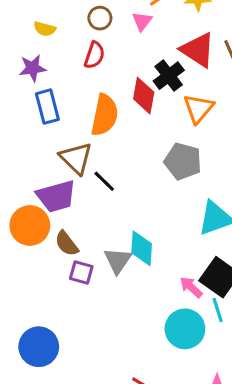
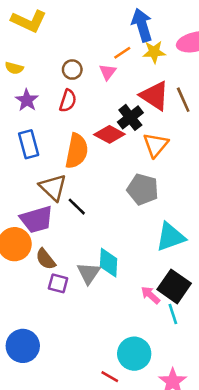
yellow semicircle: (45, 29) -> (14, 68), moved
purple star: (33, 68) -> (27, 100), moved, turned -30
red diamond: (144, 96) -> (109, 134), turned -72
cyan circle: (185, 329) -> (134, 354), moved

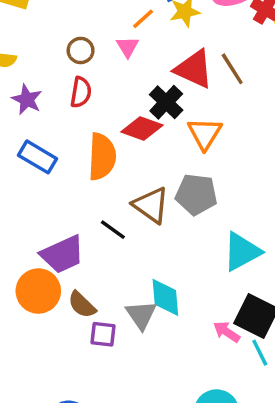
blue rectangle: (29, 144) -> (38, 157), turned -36
brown triangle: (53, 187) -> (151, 205), moved

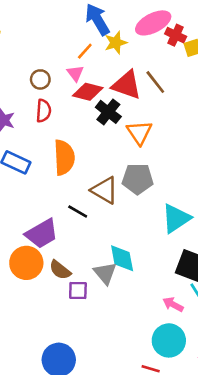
red diamond: (142, 129) -> (88, 92), moved
pink arrow: (227, 332) -> (173, 304), moved

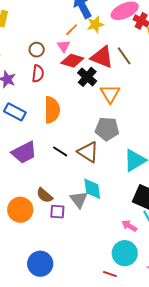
brown triangle: (105, 190) -> (88, 152), moved
purple trapezoid: (42, 234) -> (24, 152), moved
orange circle: (26, 263) -> (20, 210), moved

